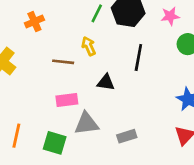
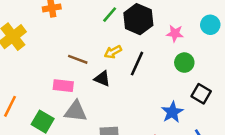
yellow arrow: (89, 46) -> (113, 52), moved, turned -108
brown line: (63, 62) -> (78, 59), moved

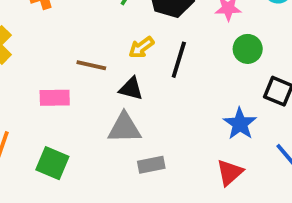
pink rectangle: (63, 86) -> (55, 98), moved
gray triangle: (76, 111) -> (124, 128), moved

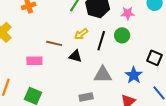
green circle: (248, 49) -> (122, 35), moved
gray triangle: (124, 128) -> (103, 75), moved

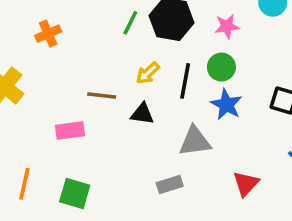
blue star: (134, 75) -> (226, 105), moved

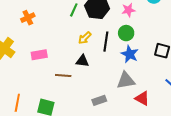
brown line: (102, 96) -> (63, 76), moved
pink rectangle: (70, 131) -> (39, 55), moved
gray triangle: (195, 141) -> (126, 80), moved
red triangle: (246, 184) -> (142, 98), turned -42

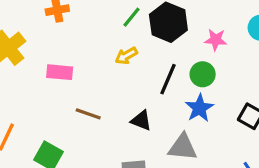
yellow arrow: (85, 38) -> (126, 56), moved
black triangle: (82, 61) -> (141, 121), moved

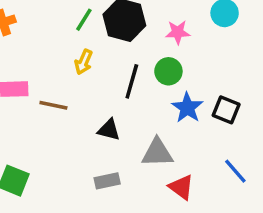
yellow arrow: (126, 56) -> (84, 62), turned -30
blue star: (199, 108) -> (187, 108), moved
brown line: (88, 114) -> (53, 105), moved

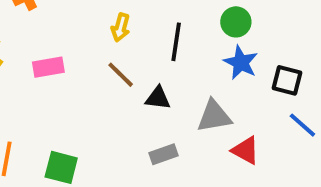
green circle: (168, 71) -> (236, 22), moved
brown line: (53, 105) -> (121, 75), moved, turned 40
black square: (226, 110) -> (287, 80), moved

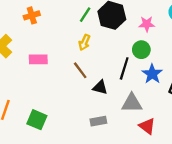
green circle: (236, 22) -> (141, 50), moved
black line: (176, 42) -> (124, 68), moved

